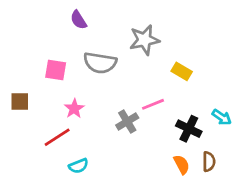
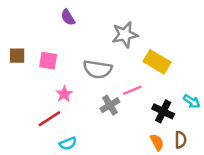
gray semicircle: (100, 63) -> (98, 69), moved
yellow rectangle: (182, 71) -> (157, 62), size x1.5
brown square: (20, 101) -> (17, 56), moved

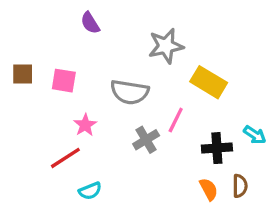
pink line: (132, 90) -> (176, 120), turned -42
black cross: (163, 111) -> (217, 148), turned -30

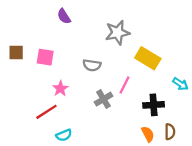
gray semicircle: (130, 92) -> (92, 65), size x0.7
cyan arrow: (255, 135) -> (180, 84), moved

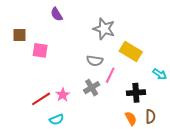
gray star: (117, 33) -> (104, 29), turned 30
brown square: (16, 52) -> (19, 35), moved
gray semicircle: (92, 65) -> (95, 61), moved
pink star: (60, 89) -> (63, 95), moved

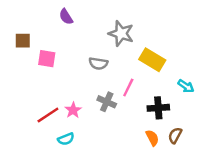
gray semicircle: (95, 61) -> (98, 63), moved
gray cross: (92, 88) -> (107, 102), turned -35
brown semicircle: (150, 116) -> (175, 135), turned -152

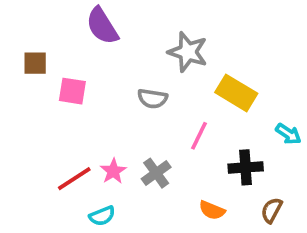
purple semicircle: (66, 17) -> (102, 26), size x1.5
gray cross: (107, 102) -> (156, 173), moved, turned 30
orange semicircle: (152, 138) -> (212, 210), moved, turned 140

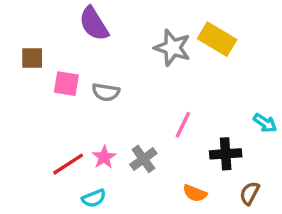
yellow rectangle: (236, 93) -> (217, 39), moved
gray semicircle: (152, 99) -> (106, 92), moved

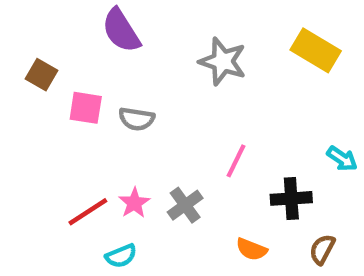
yellow rectangle: (217, 39) -> (316, 50), moved
brown square: (32, 58) -> (41, 75), turned 30

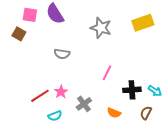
yellow rectangle: (316, 50) -> (143, 23), turned -50
pink square: (86, 108) -> (30, 15), moved
cyan arrow: (342, 159) -> (155, 91), moved
gray cross: (185, 205) -> (84, 104), moved

